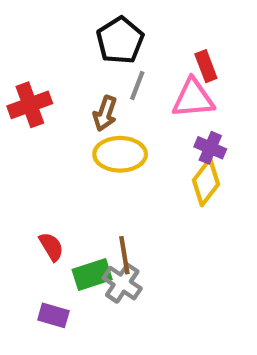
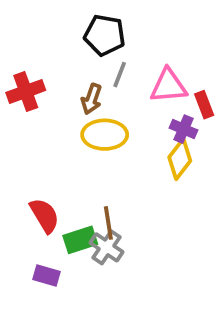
black pentagon: (120, 40) -> (105, 35), turned -30
red rectangle: (206, 66) -> (204, 105), moved
red semicircle: (51, 247) -> (45, 215), size x1.4

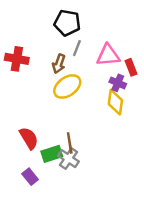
red cross: (26, 91) -> (17, 59), turned 30
yellow ellipse: (105, 135) -> (67, 87), turned -36
yellow diamond: (180, 159) -> (115, 102), turned -30
purple rectangle: (46, 276) -> (30, 177), turned 35

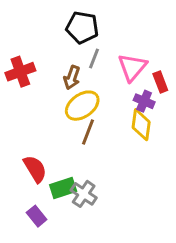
pink triangle: (108, 55) -> (132, 67), turned -45
red cross: (17, 59) -> (20, 72), turned -30
brown line: (70, 143) -> (88, 132), moved, turned 30

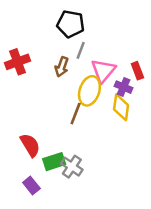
pink triangle: (132, 67) -> (103, 71), moved
yellow ellipse: (82, 106) -> (89, 91), moved, turned -36

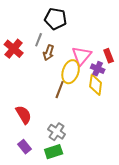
gray line: (81, 50) -> (39, 40), moved
red cross: (18, 62) -> (14, 49), turned -30
green rectangle: (54, 162) -> (54, 152), moved

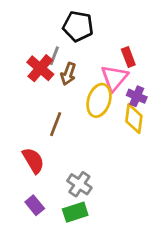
red cross: (14, 49) -> (40, 68), moved
red rectangle: (109, 56) -> (128, 57), moved
brown line: (60, 90) -> (56, 124), moved

